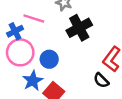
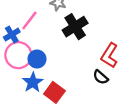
pink line: (34, 18) -> (29, 21), turned -66
blue circle: (49, 59) -> (37, 59), moved

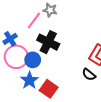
pink line: (29, 21) -> (34, 21), moved
black cross: (75, 27) -> (48, 42), moved, turned -30

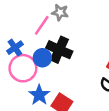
blue circle: (33, 60) -> (42, 58), moved

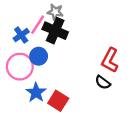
blue cross: (15, 48) -> (21, 35), moved
black cross: (59, 50) -> (55, 31), moved

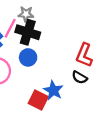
blue circle: (39, 56) -> (28, 57), moved
blue star: (36, 92) -> (53, 90), moved

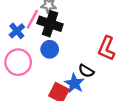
black semicircle: (80, 77) -> (86, 71), moved

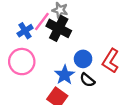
blue circle: (50, 49) -> (83, 59), moved
blue star: (74, 83) -> (65, 75), moved

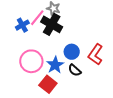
pink circle: (22, 62) -> (31, 61), moved

